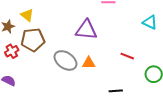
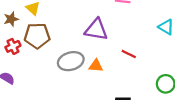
red line: (127, 56) -> (129, 54), moved
gray ellipse: (65, 60) -> (71, 61), turned -55

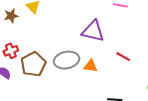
brown pentagon: (37, 36) -> (33, 64), moved, turned -30
red cross: (13, 46) -> (11, 51), moved

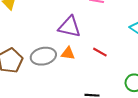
orange triangle: (91, 66) -> (68, 53), moved

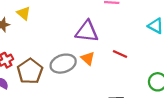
orange triangle: (68, 53) -> (88, 58), turned 40

